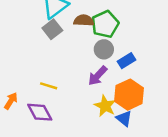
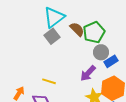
brown semicircle: (84, 20) -> (77, 29), turned 42
gray circle: (104, 49) -> (101, 52), moved

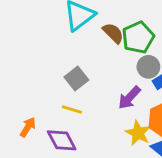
gray square: (52, 36) -> (76, 79), moved

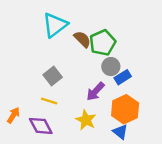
yellow star: (138, 133) -> (86, 120), moved

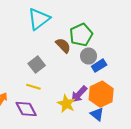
brown semicircle: (82, 39) -> (63, 45), moved
purple arrow: (95, 91) -> (79, 94), moved

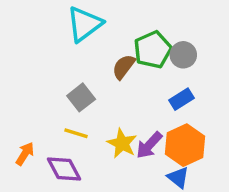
brown semicircle: (63, 45) -> (124, 67), turned -98
gray circle: (89, 56) -> (183, 55), moved
yellow star: (66, 104) -> (122, 143), moved

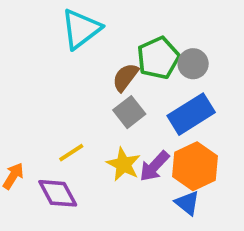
gray square: (81, 97) -> (129, 112), moved
blue rectangle: (182, 99) -> (191, 114), size x1.6
yellow line: (76, 133) -> (71, 153), turned -50

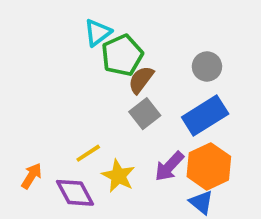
cyan triangle: (81, 29) -> (98, 33), size x0.7
green pentagon: (158, 58) -> (122, 55), moved
yellow star: (123, 164) -> (118, 176), moved

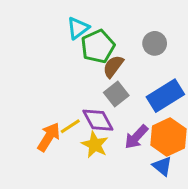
gray circle: (207, 66) -> (155, 43), moved
orange arrow: (32, 176) -> (49, 137), moved, size x1.4
purple diamond: (75, 193) -> (98, 120), moved

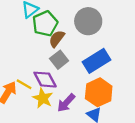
gray circle: (155, 43) -> (88, 21), size x1.5
yellow line: (70, 126) -> (24, 84), turned 63
purple arrow: (136, 137) -> (66, 103), moved

